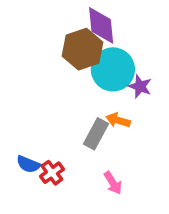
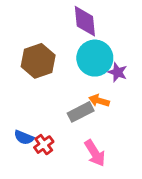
brown hexagon: (82, 49) -> (38, 61), moved
gray rectangle: (96, 134) -> (81, 112), turned 35
pink arrow: (113, 183) -> (95, 153), size x1.4

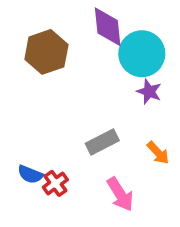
cyan circle: (95, 58) -> (142, 54), moved
brown hexagon: (38, 61) -> (46, 52), moved
orange arrow: (99, 101) -> (158, 153), moved, turned -150

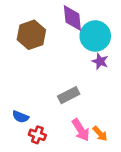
orange arrow: (158, 153) -> (100, 134), moved
red cross: (55, 183) -> (37, 135), moved, turned -35

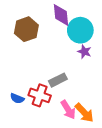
orange arrow: (100, 134) -> (84, 113), size x1.5
red cross: (37, 135) -> (40, 95), moved, size x1.5

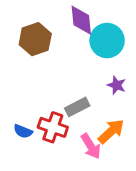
purple star: (84, 52) -> (117, 85), moved
orange arrow: (84, 113) -> (111, 131), moved, turned -90

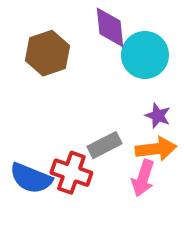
blue semicircle: (23, 131) -> (31, 178), size x1.6
orange arrow: (111, 131) -> (156, 149), moved, turned 36
pink arrow: (91, 146) -> (143, 178), moved, turned 50

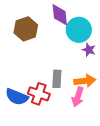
purple star: (158, 116) -> (89, 50), moved
gray rectangle: (104, 145) -> (57, 79), turned -60

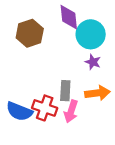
purple star: (89, 50) -> (93, 62), moved
pink arrow: (78, 97) -> (71, 111), moved

